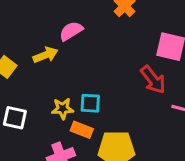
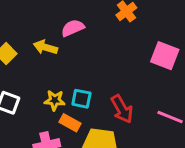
yellow arrow: (45, 55) -> (45, 47), turned -150
red arrow: (153, 80) -> (122, 109), moved

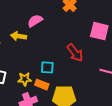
yellow star: (55, 100) -> (25, 79), moved
red arrow: (122, 109) -> (75, 53), moved

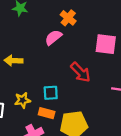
pink semicircle: (35, 21) -> (53, 37), moved
yellow star: (25, 79) -> (23, 100), moved

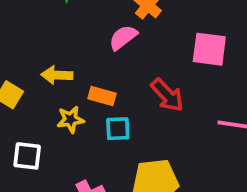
yellow star: (23, 100) -> (70, 119), moved
orange rectangle: (47, 113) -> (102, 96), moved

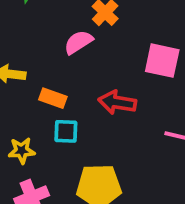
red arrow: (167, 95) -> (117, 102), turned 138
yellow star: (70, 119) -> (22, 151), moved

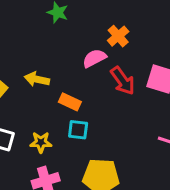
red arrow: (117, 102) -> (123, 81), moved, turned -140

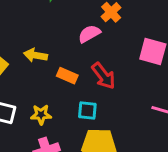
red arrow: (123, 81) -> (103, 76), moved
cyan square: (78, 130) -> (87, 111), moved

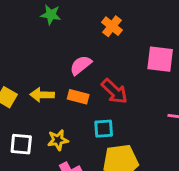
pink semicircle: (89, 34) -> (81, 65), moved
yellow arrow: (36, 55) -> (42, 95), moved

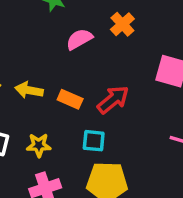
pink semicircle: (81, 65) -> (79, 39), moved
red arrow: (114, 91) -> (113, 100), turned -92

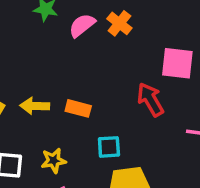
pink semicircle: (79, 39) -> (82, 25), moved
red arrow: (113, 100) -> (150, 100), moved, turned -72

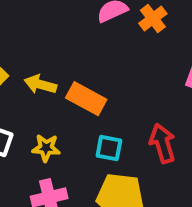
red arrow: (150, 100) -> (163, 143), moved
orange rectangle: (78, 108) -> (86, 99), size x1.4

